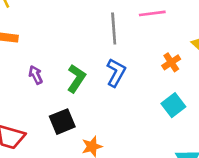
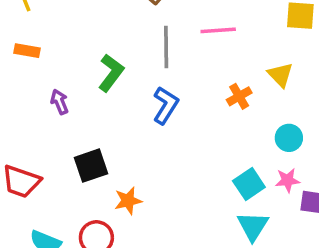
green L-shape: (76, 78) -> (111, 73), moved
cyan square: (173, 105) -> (249, 184), moved

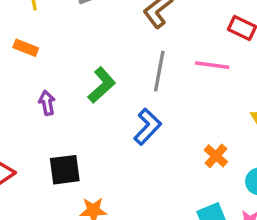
orange cross: (239, 96) -> (216, 156), moved, turned -30

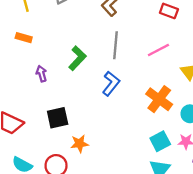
pink line: (212, 65) -> (158, 50), moved, turned -30
orange cross: (216, 156) -> (159, 99), size x1.6

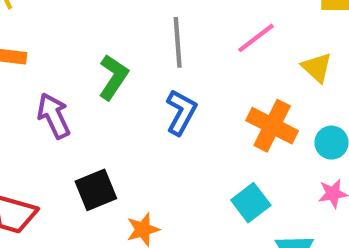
purple arrow: (41, 74) -> (54, 116), size x1.5
cyan square: (160, 141) -> (251, 203), moved

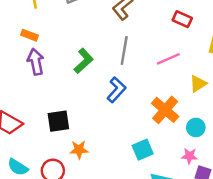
yellow triangle: (317, 67) -> (198, 84), turned 30
purple arrow: (54, 116) -> (36, 62), moved

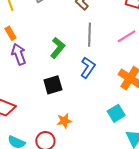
orange rectangle: (30, 35) -> (11, 33), turned 48
black square: (58, 121) -> (53, 85), moved

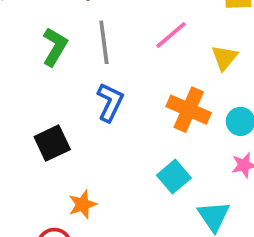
green L-shape: (58, 48) -> (55, 47), moved

